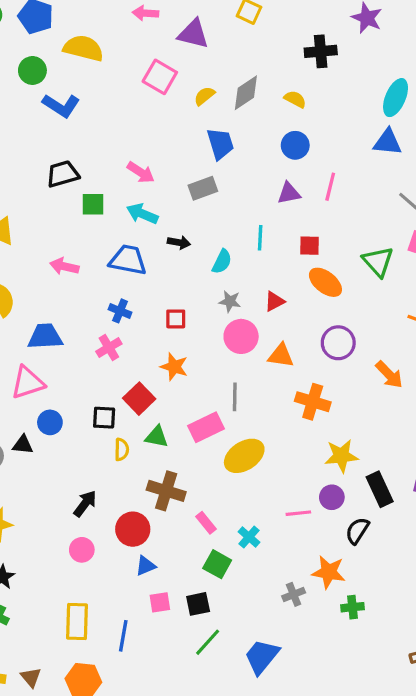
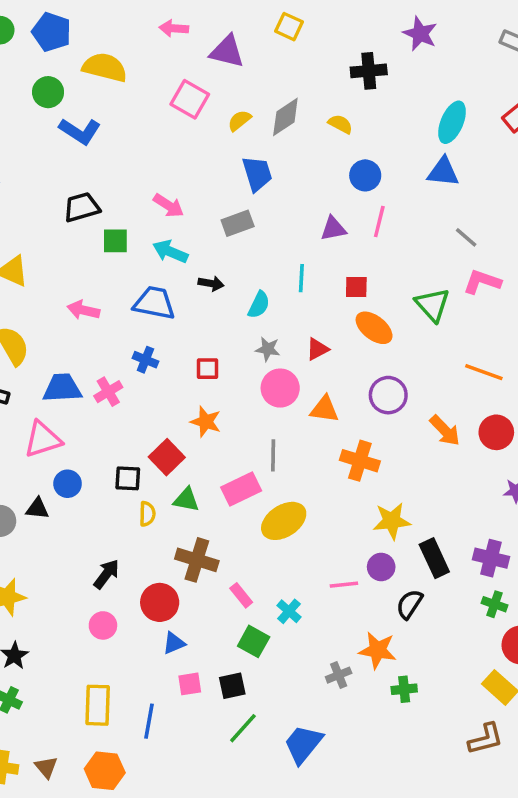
blue circle: (295, 145) -> (365, 175), moved
pink cross: (109, 348) -> (108, 392), moved

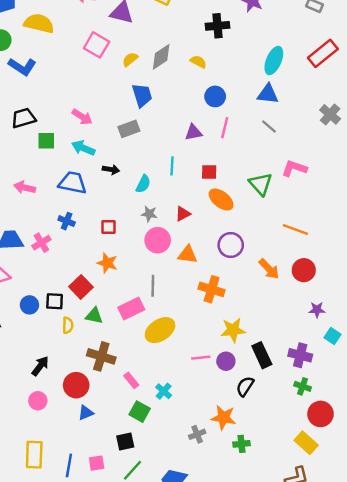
gray line: (466, 237) -> (269, 126), moved
blue circle: (68, 484) -> (29, 305), moved
pink line: (344, 585) -> (201, 358), moved
pink square: (190, 684) -> (97, 463), moved

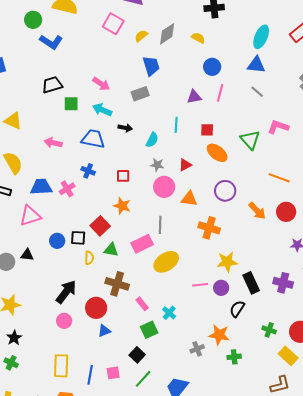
black arrow: (40, 366) -> (66, 292), size x1.4
green cross: (303, 386) -> (269, 330), moved
green square: (140, 412) -> (149, 330), turned 36
black square: (125, 441) -> (137, 355), turned -35

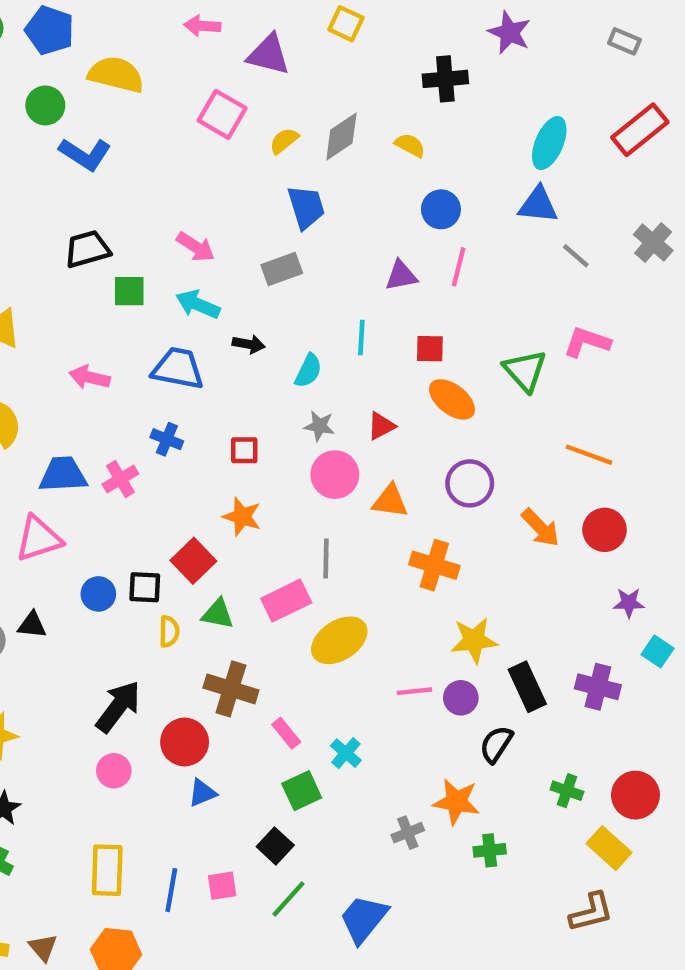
gray line: (257, 92) -> (576, 256), moved

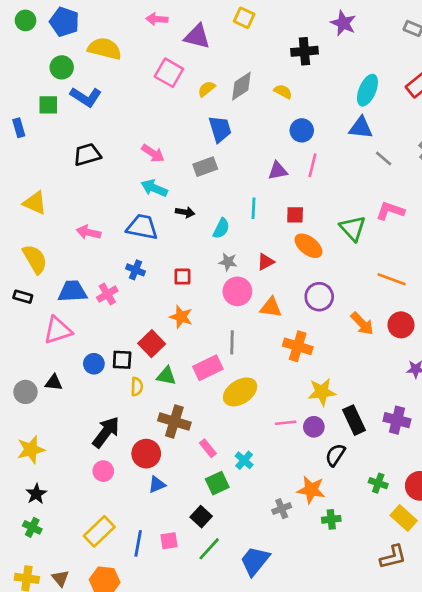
green square: (129, 291) -> (48, 105), moved
yellow rectangle: (107, 870) -> (99, 531), turned 44

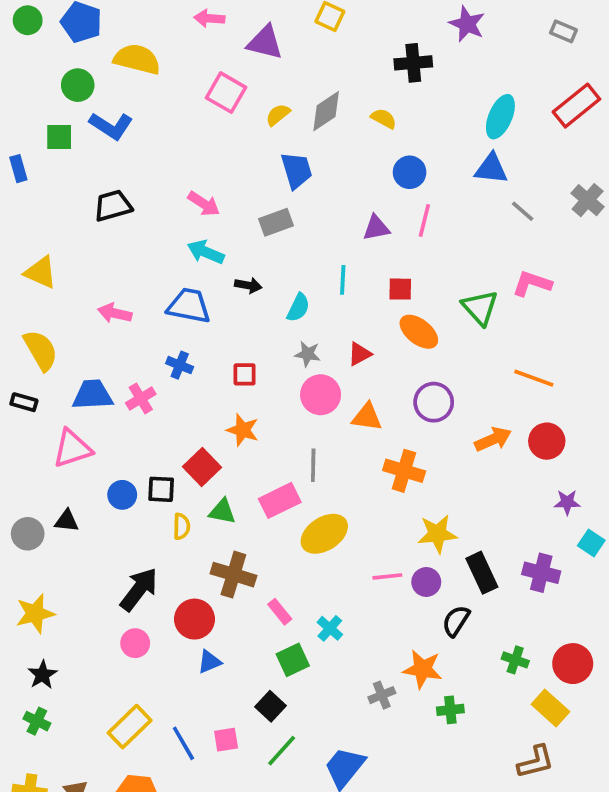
orange arrow: (362, 324) -> (493, 439), turned -70
blue line: (138, 543) -> (183, 743), turned -40

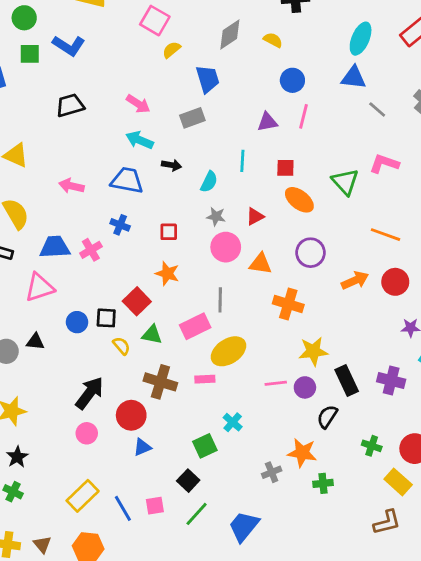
green circle: (78, 85) -> (24, 18), moved
yellow semicircle: (278, 115) -> (172, 50), moved
yellow semicircle: (182, 526) -> (121, 346), turned -42
pink rectangle: (280, 612) -> (205, 379), moved, turned -54

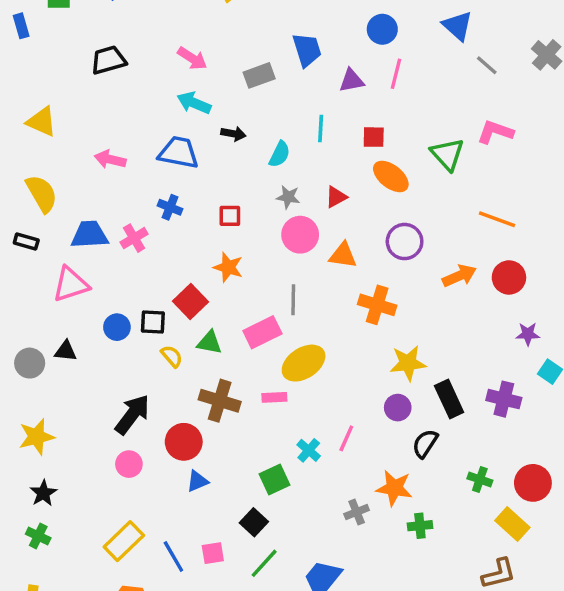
blue triangle: (354, 78) -> (458, 26), turned 36
blue trapezoid: (208, 79) -> (307, 50), moved
pink line: (276, 383) -> (346, 438), moved, turned -60

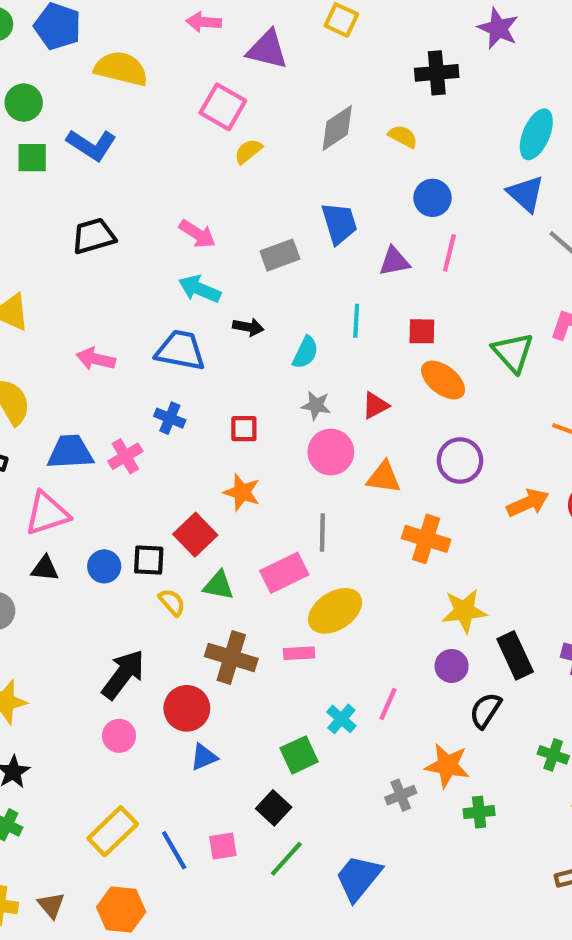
black triangle: (66, 351) -> (45, 569), moved

